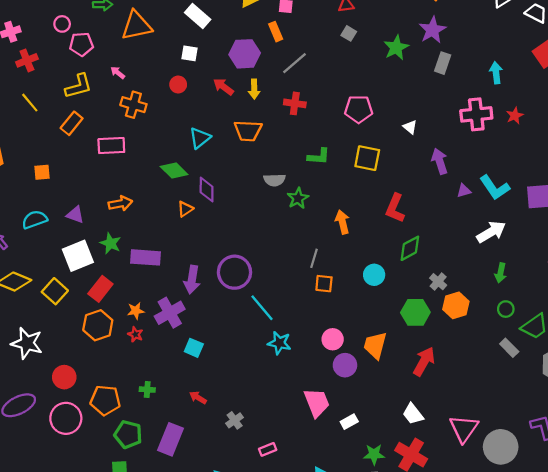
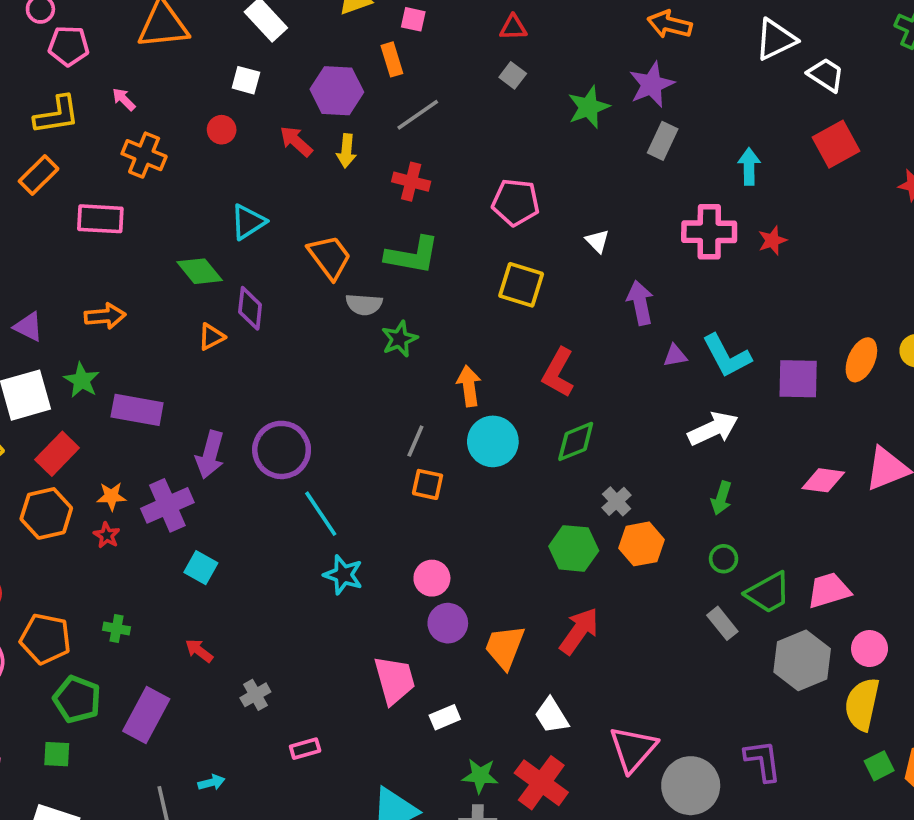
orange trapezoid: (248, 131) -> (330, 257), moved, turned -136
green L-shape: (319, 157) -> (412, 255), moved, size x1.4
cyan circle: (374, 275) -> (493, 441), moved, size x1.4
orange trapezoid: (375, 345) -> (505, 647), moved

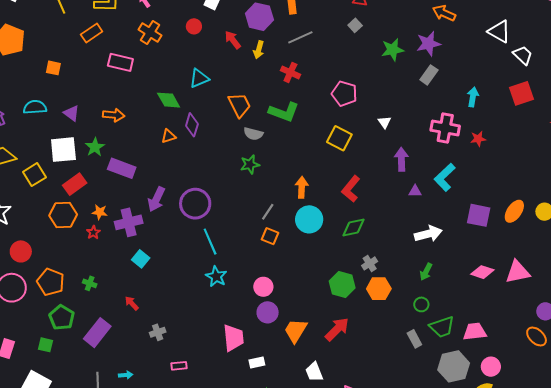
white triangle: (776, 39) -> (499, 31), turned 45
green star: (399, 339) -> (250, 164), moved
cyan L-shape: (727, 356) -> (445, 177), moved, turned 64

